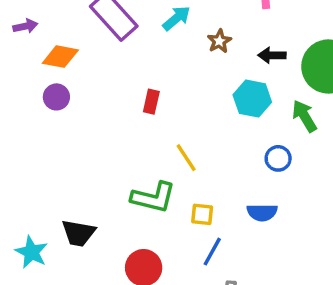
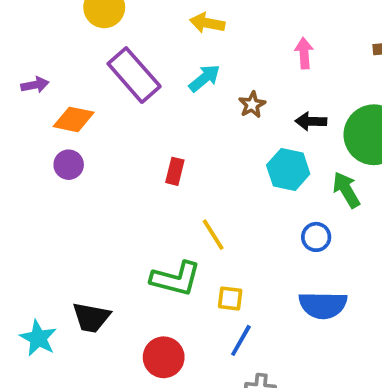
blue semicircle: (262, 212) -> (323, 305), moved, size x1.4

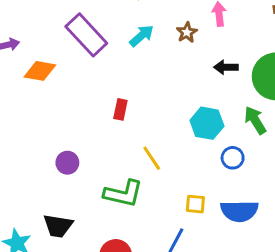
brown star: (252, 105) -> (187, 32), moved
purple circle: (69, 165) -> (67, 163), moved
cyan hexagon: (288, 170) -> (207, 123), moved
yellow square: (230, 299) -> (195, 204), moved

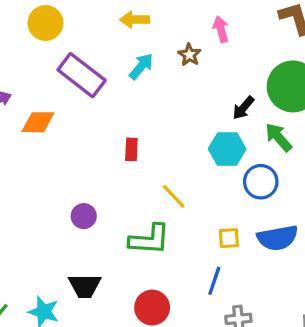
black arrow: (226, 67) -> (243, 108), moved, turned -40
blue circle: (233, 158) -> (261, 182), size x1.4

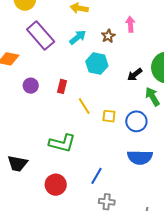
cyan hexagon: (227, 149) -> (97, 64), moved
yellow line: (174, 196) -> (84, 106), moved
purple circle: (84, 216) -> (31, 86), moved
yellow square: (229, 238) -> (109, 116), moved

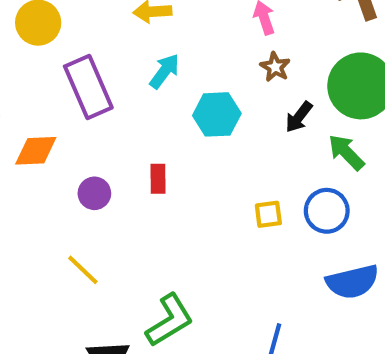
purple rectangle: (41, 35) -> (88, 87), turned 32
brown star: (108, 36) -> (275, 67), moved
yellow line: (84, 106) -> (83, 270), moved
green L-shape: (62, 143) -> (170, 320), moved, turned -32

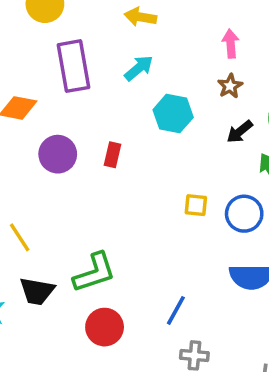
purple circle: (94, 193) -> (58, 154), size x1.4
yellow line: (83, 270) -> (20, 237), moved

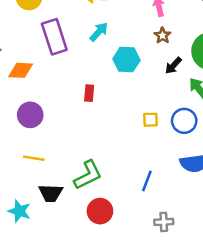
purple circle: (58, 154) -> (30, 115), moved
yellow line: (20, 237) -> (34, 158), turned -40
blue line: (176, 310) -> (147, 181), moved

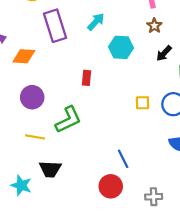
green L-shape: (88, 175) -> (68, 120), moved
blue line: (147, 181) -> (123, 159), moved, turned -48
red circle: (100, 211) -> (111, 186), moved

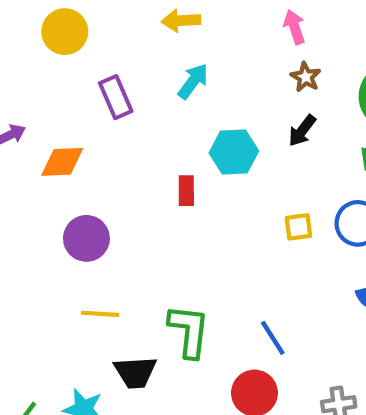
purple rectangle: (55, 26) -> (116, 97), size x0.7
cyan hexagon: (121, 47) -> (234, 152), moved
black arrow: (164, 53) -> (302, 131), moved
green L-shape: (68, 120) -> (189, 331), moved, turned -52

